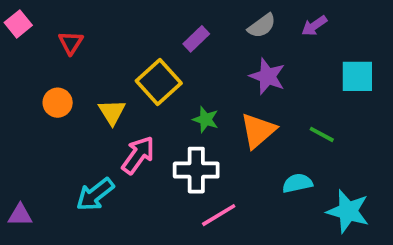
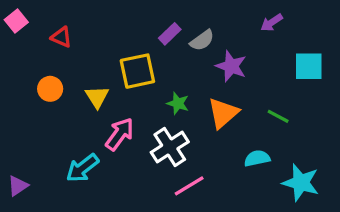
gray semicircle: (262, 26) -> (202, 40), moved
red triangle: (71, 43) -> (61, 37), turned -40
yellow square: (159, 82) -> (137, 71), turned 30
white cross: (196, 170) -> (170, 147), turned -33
purple triangle: (20, 215) -> (18, 186), turned -35

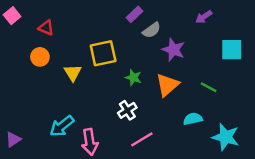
purple rectangle: (170, 34) -> (135, 14), moved
orange circle: (50, 89) -> (40, 57), moved
pink arrow: (120, 134) -> (90, 142), moved, turned 135
white cross: (170, 147) -> (127, 110), size x0.7

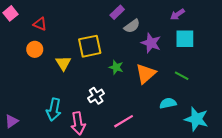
cyan square: (232, 50) -> (185, 39), moved
white cross: (127, 110) -> (96, 96), moved
cyan arrow: (62, 126) -> (54, 110), turned -40

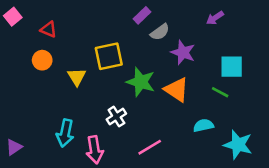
cyan square: (185, 39) -> (232, 67), moved
green star: (116, 67) -> (141, 82), size x1.6
orange triangle: (146, 74) -> (177, 90), turned -45

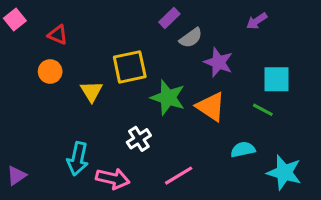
pink arrow: (95, 150) -> (113, 179), turned -68

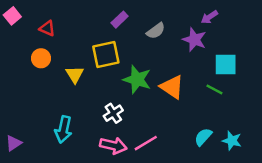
purple rectangle: (169, 18) -> (120, 20), moved
purple star: (218, 62) -> (194, 40), moved
cyan semicircle: (243, 150) -> (203, 137), moved, turned -36
cyan star: (284, 173) -> (232, 141), size x0.7
pink arrow: (113, 179) -> (113, 146), moved

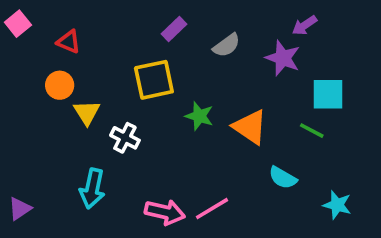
yellow triangle: (75, 74) -> (87, 112), moved
green star: (137, 79) -> (199, 116), size x0.7
white cross: (113, 113) -> (125, 138), moved, turned -30
cyan semicircle: (203, 137) -> (283, 178), moved, turned -102

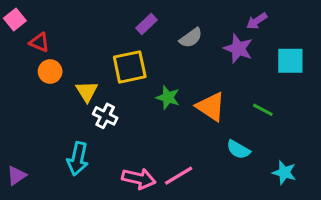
red triangle: (69, 42) -> (39, 42), moved
cyan square: (328, 94) -> (290, 61), moved
yellow triangle: (87, 112) -> (87, 91), moved

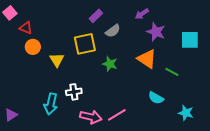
purple arrow: (257, 21) -> (142, 14), moved
gray semicircle: (191, 38) -> (113, 31), moved
orange triangle: (211, 107) -> (147, 59), moved
white cross: (105, 116) -> (74, 92), moved, turned -35

